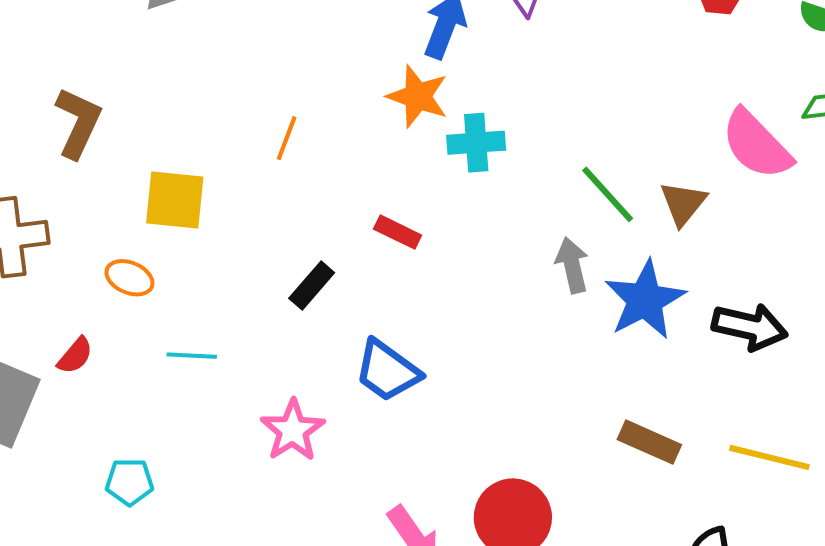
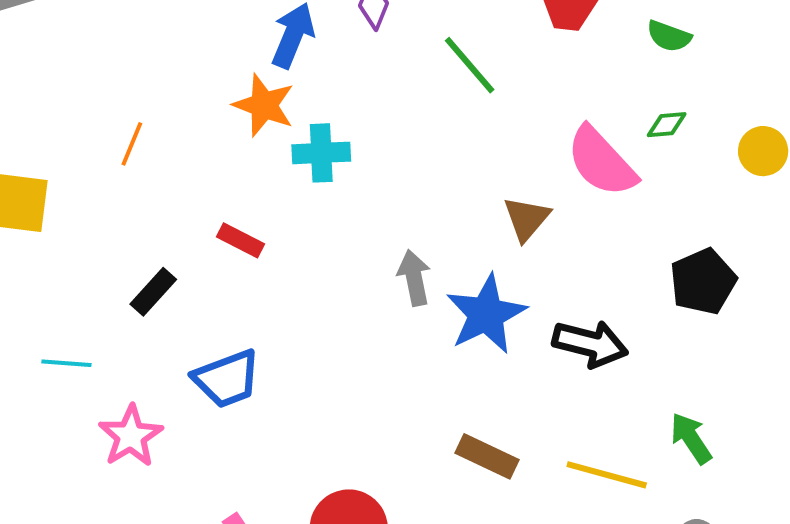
green line: (608, 194) -> (470, 65), moved
cyan line: (192, 356) -> (66, 363), moved
blue trapezoid: (387, 371) -> (227, 379), turned -58

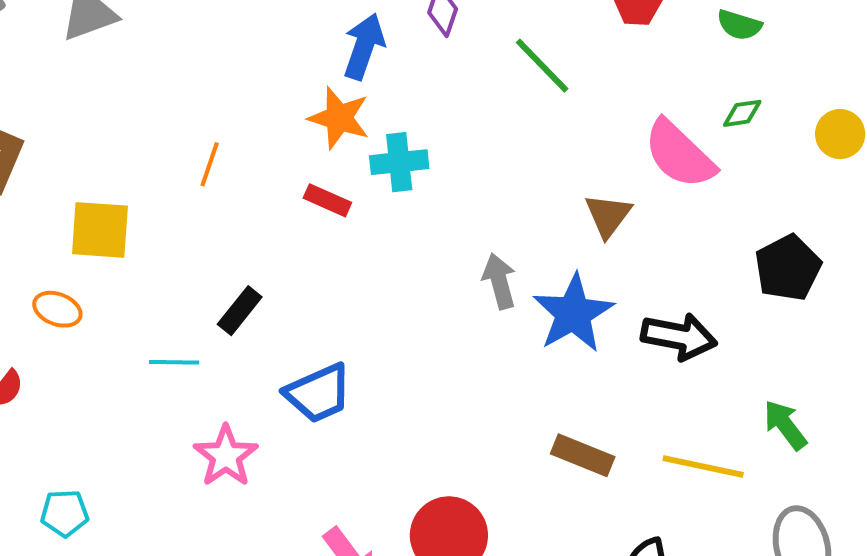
red rectangle: (240, 240) -> (327, 200), moved
cyan line: (66, 363) -> (174, 362), moved

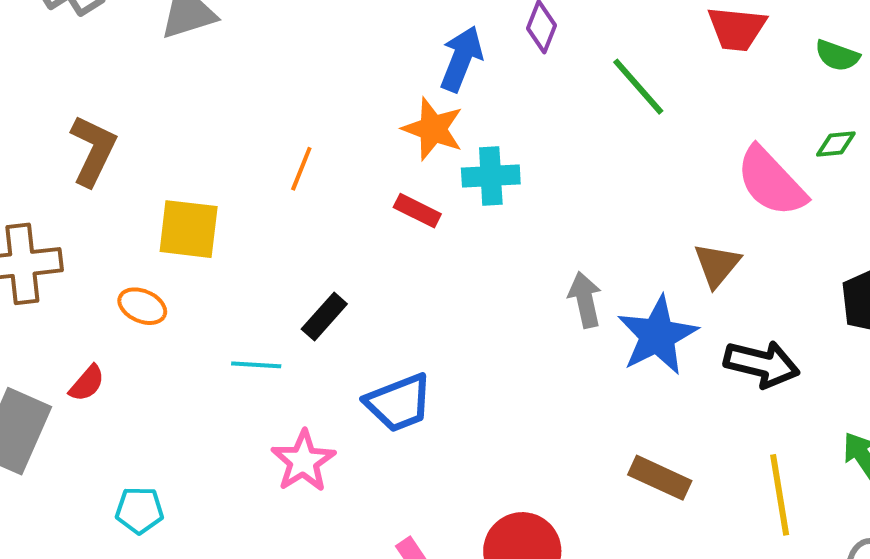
brown triangle: (608, 215) -> (717, 265), moved
yellow line: (703, 466) -> (780, 495), turned 66

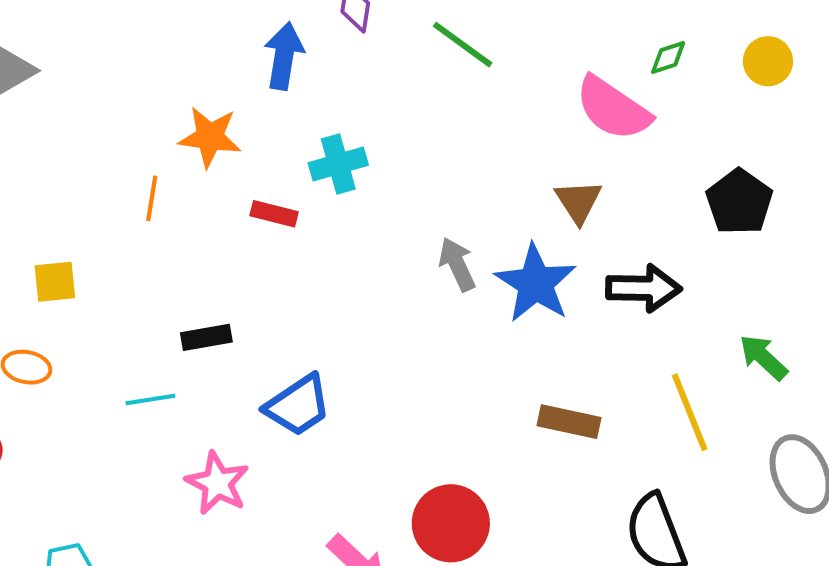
orange star: (433, 129) -> (210, 137), moved
yellow square: (189, 229) -> (55, 282), size x0.7
black rectangle: (324, 316) -> (206, 337), turned 51

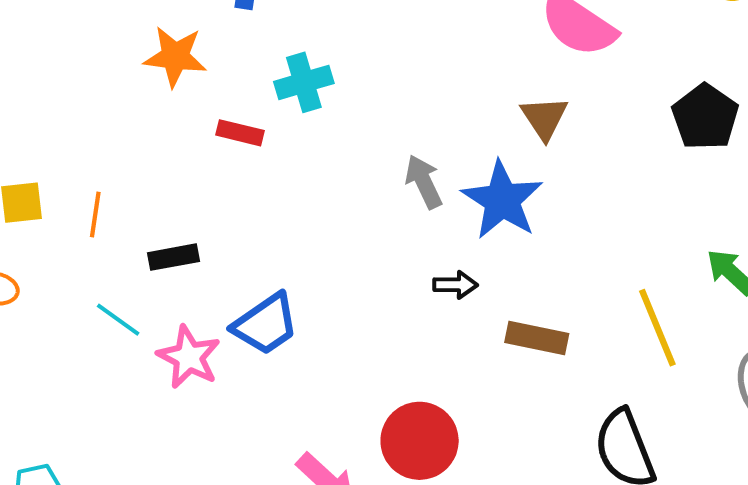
orange line: (152, 198) -> (95, 215), moved
black arrow: (644, 288) -> (455, 285), moved, size x0.6
cyan line: (150, 400) -> (118, 320), turned 45
pink star: (217, 483) -> (189, 357), moved

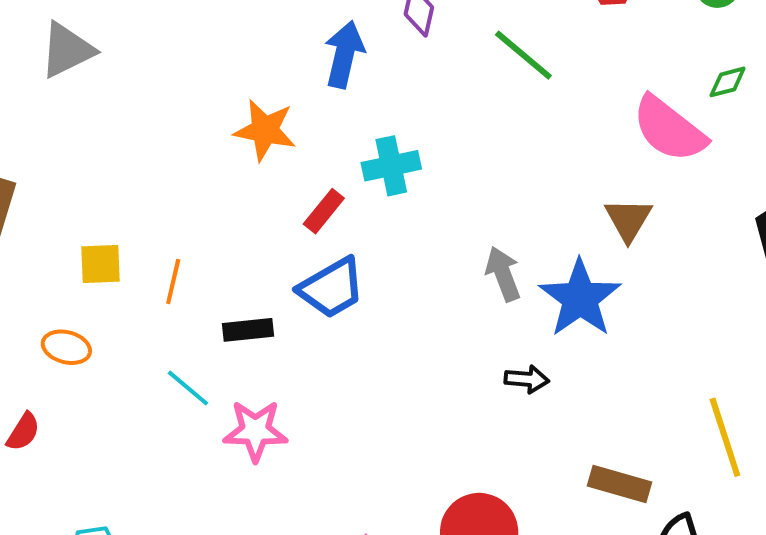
red rectangle: (240, 133) -> (324, 211), turned -69
blue trapezoid: (266, 324) -> (331, 288), moved
brown rectangle: (537, 338) -> (620, 484), moved
pink star: (189, 357) -> (255, 431), turned -30

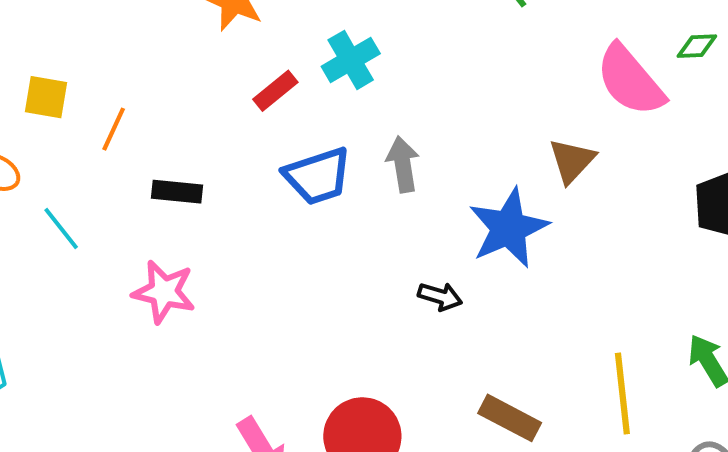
cyan cross: (391, 166) -> (351, 60), turned -30
gray arrow: (503, 274) -> (403, 164), moved
blue trapezoid: (331, 288) -> (318, 176), moved
cyan line: (188, 388) -> (61, 229), moved

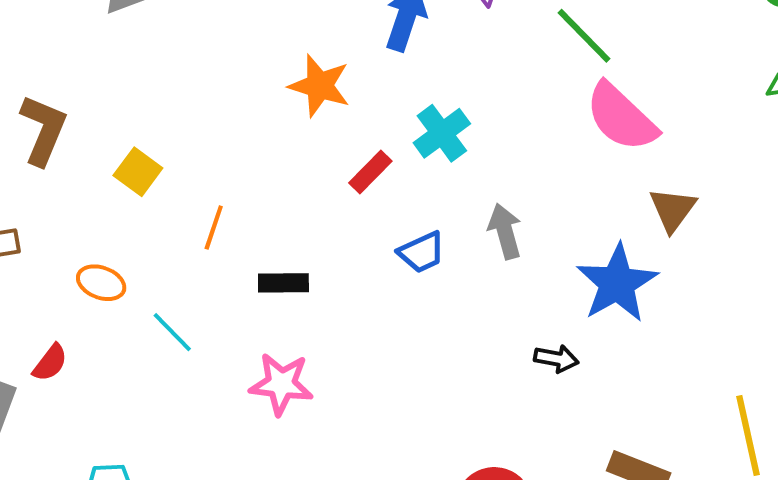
pink semicircle: (630, 80) -> (621, 117), moved
yellow square: (46, 97) -> (138, 172), moved, turned 33
blue trapezoid: (318, 176) -> (422, 252), size x0.7

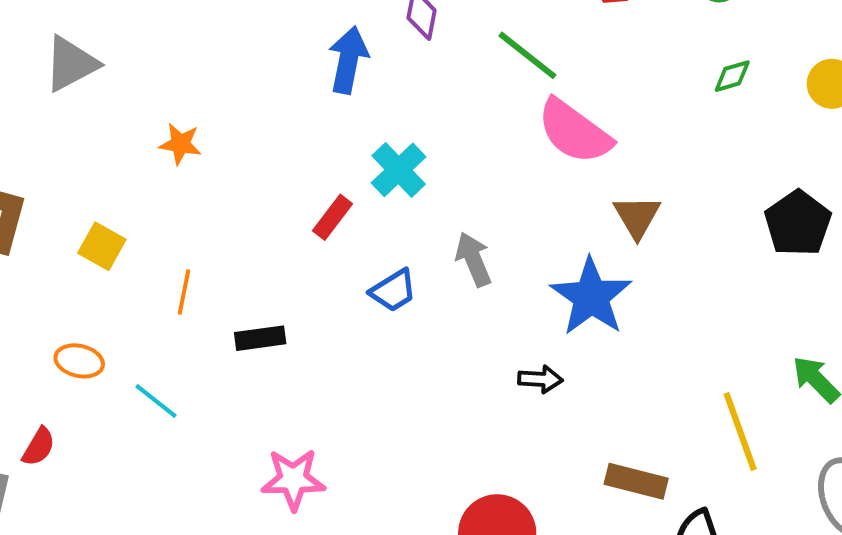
orange star: (320, 86) -> (180, 144), moved, size x0.7
pink star: (281, 384) -> (293, 479), moved

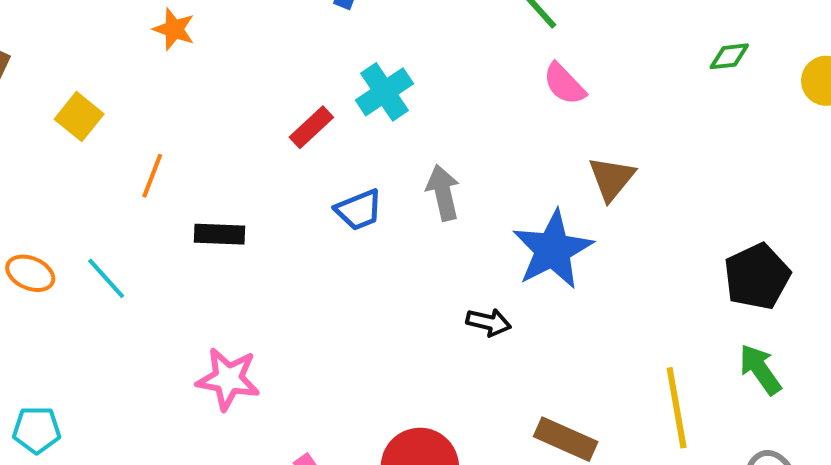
pink semicircle: (574, 131) -> (564, 84), size x0.6
black pentagon: (798, 223) -> (757, 277), moved
orange ellipse: (79, 361) -> (30, 273), moved

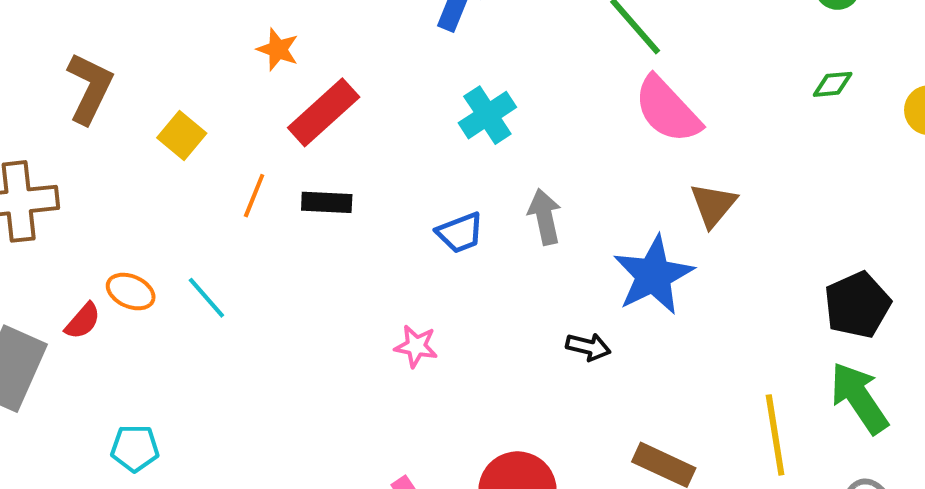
pink semicircle: (564, 84) -> (667, 110), size x1.6
red rectangle: (311, 127) -> (324, 112), moved, size x1.6
black rectangle: (219, 234) -> (327, 202), moved
green arrow: (760, 369) -> (859, 398), size x1.4
pink star: (228, 379) -> (416, 346), moved, size x0.7

